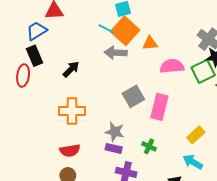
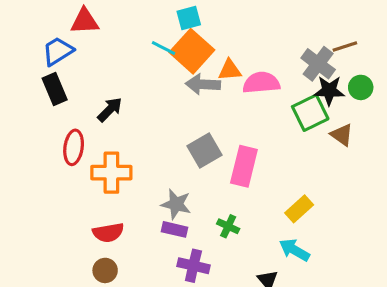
gray arrow: (116, 53) -> (203, 84), moved
pink semicircle: (172, 66) -> (261, 83), moved
red ellipse: (23, 76) -> (74, 147), moved

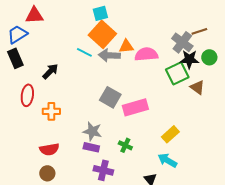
cyan line: (163, 48) -> (84, 52), moved
gray square: (204, 151) -> (110, 97), turned -30
pink rectangle: (244, 166) -> (135, 107), turned 60
orange cross: (111, 173) -> (51, 111), size x0.7

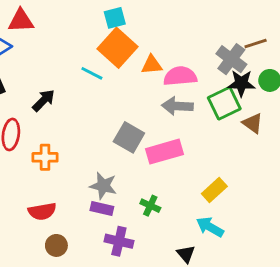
gray arrow: (109, 55) -> (177, 106), moved
brown circle: (47, 173) -> (56, 245), moved

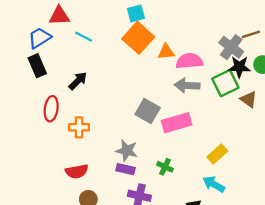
cyan line: (92, 73) -> (84, 37), moved

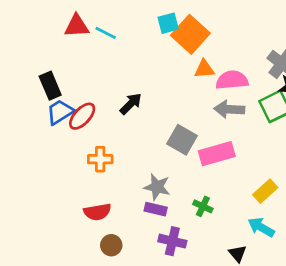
cyan line: (84, 37) -> (106, 33), moved
blue trapezoid: (40, 38) -> (60, 112), moved
orange square: (138, 38) -> (190, 34), moved
black arrow: (78, 81) -> (131, 104), moved
red ellipse: (51, 109) -> (82, 116), moved, turned 35

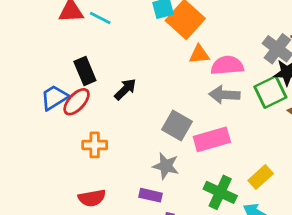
black rectangle: (50, 86) -> (85, 71), moved
gray star: (157, 187) -> (166, 166), moved
green cross: (203, 206) -> (220, 192), moved, size x1.6

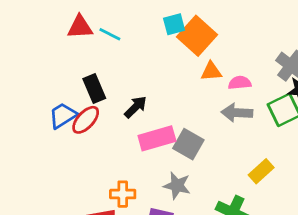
pink semicircle: (227, 65) -> (240, 83), size x0.7
pink rectangle: (212, 139) -> (157, 138), moved
orange cross: (95, 145) -> (123, 194), moved
yellow rectangle: (261, 177) -> (261, 171), moved

